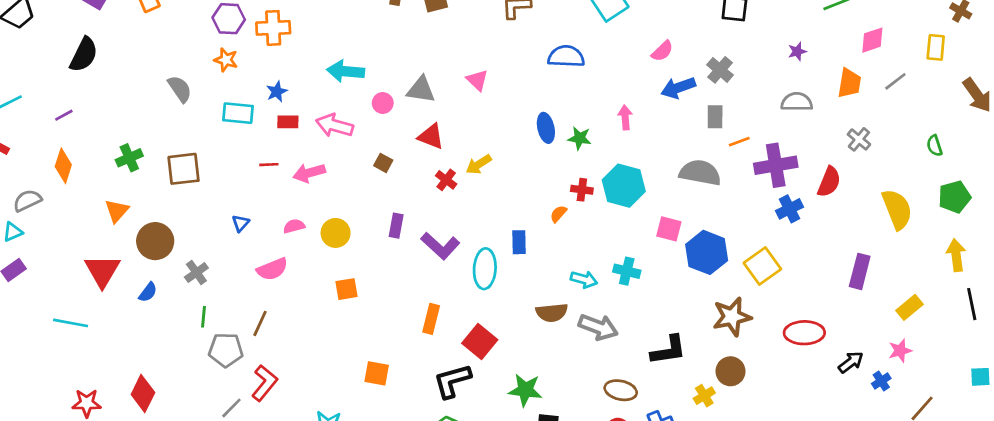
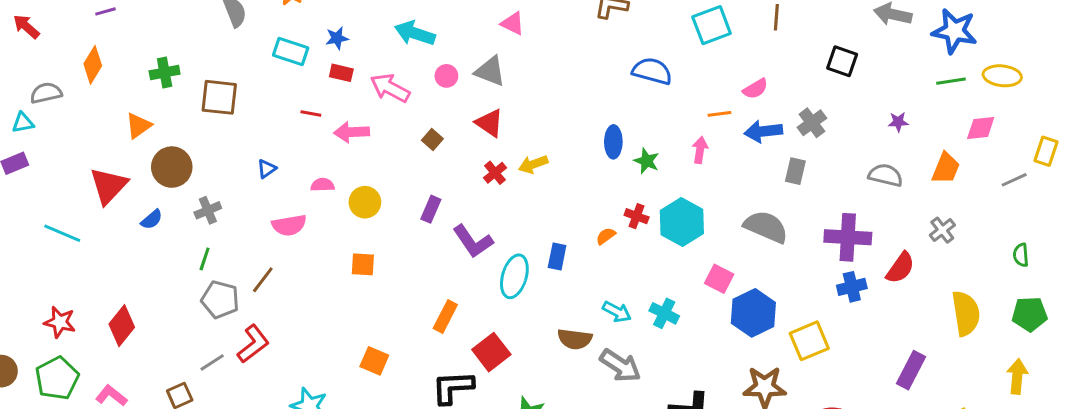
pink triangle: (477, 80) -> (513, 23), moved, turned -30
gray line: (895, 81) -> (1014, 180), moved
orange line: (739, 142) -> (719, 114), moved

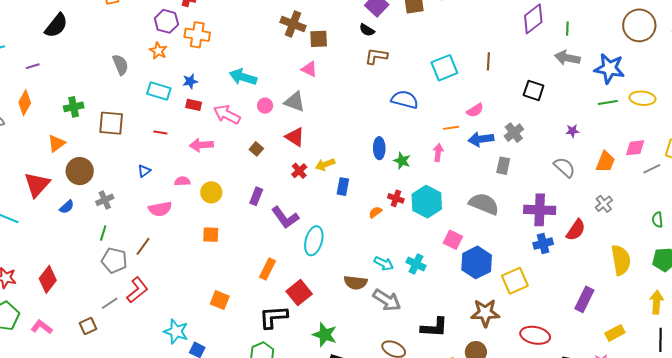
red line: (311, 114) -> (160, 132), moved
pink diamond: (981, 128) -> (635, 148), moved
gray semicircle: (885, 175) -> (564, 167), turned 30
blue rectangle: (557, 257) -> (343, 187), moved

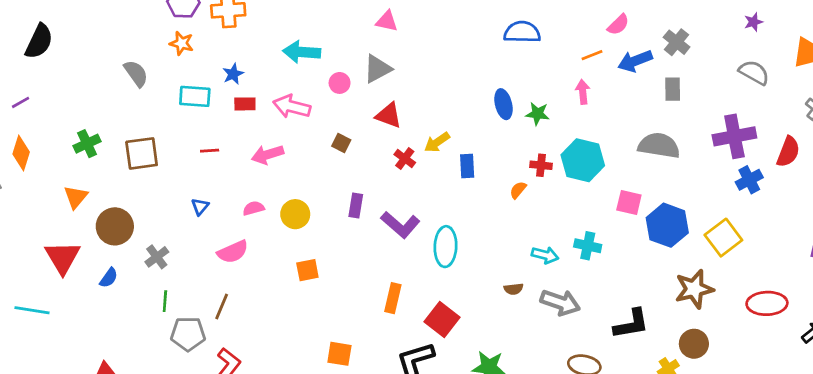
gray triangle: (295, 102) -> (377, 69), turned -35
brown semicircle: (356, 283) -> (514, 289), size x0.6

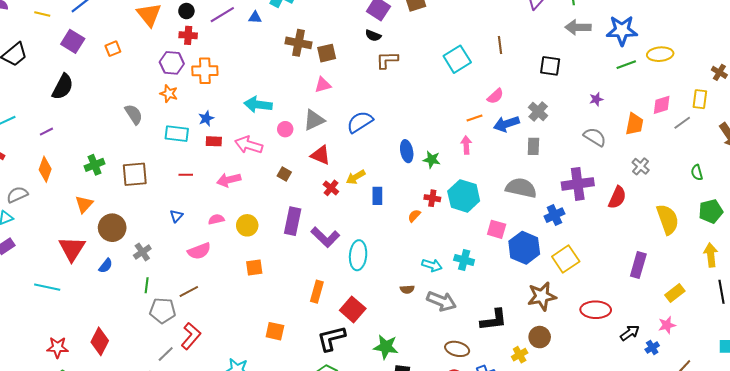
pink triangle: (387, 21) -> (323, 85), turned -30
blue semicircle: (522, 32) -> (360, 122), moved, turned -36
blue cross: (749, 180) -> (554, 215), moved
purple rectangle: (356, 205) -> (293, 221), size x1.5
brown line: (222, 306) -> (189, 291), turned 36

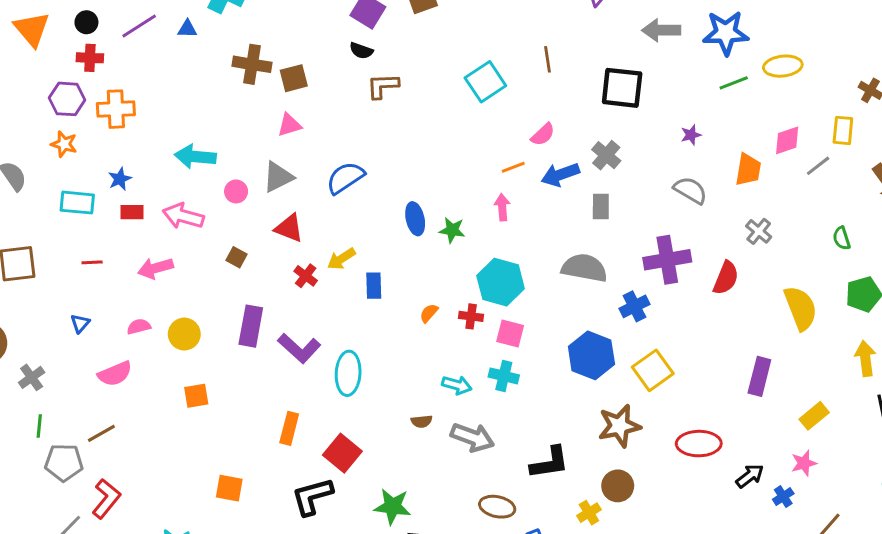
black square: (550, 66) -> (622, 88), size x1.4
red cross: (432, 198) -> (471, 316), moved
pink square: (497, 229) -> (510, 334), moved

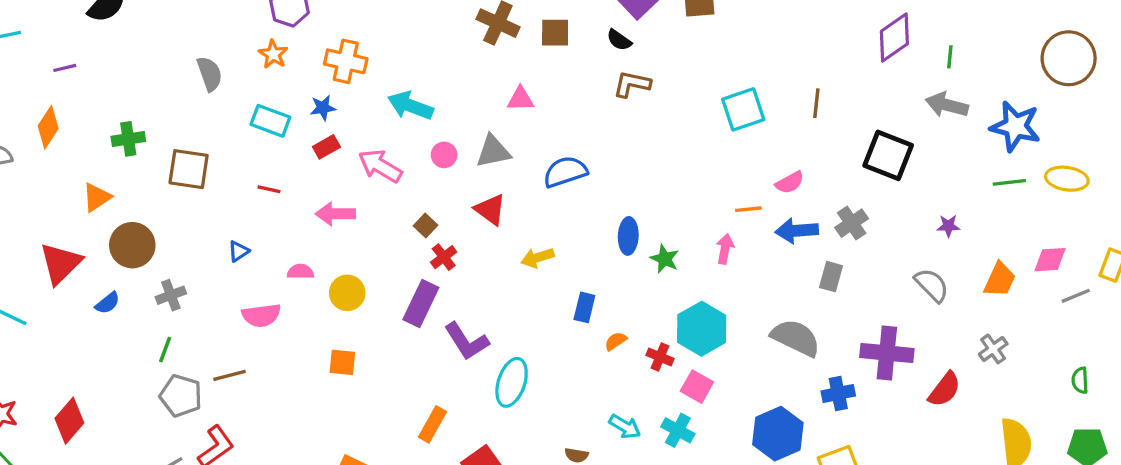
brown square: (294, 78) -> (555, 33), moved
orange cross: (116, 109) -> (346, 61), moved
red rectangle: (132, 212) -> (326, 147), turned -45
red cross: (306, 276) -> (444, 257), moved
blue rectangle: (374, 286) -> (584, 307), moved

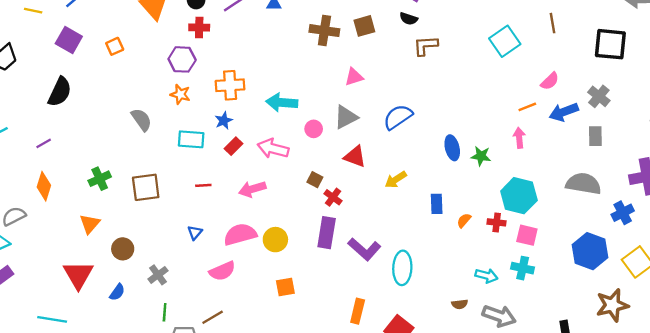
brown circle: (132, 245) -> (123, 249), size x0.7
pink semicircle: (300, 272) -> (240, 234), size x1.8

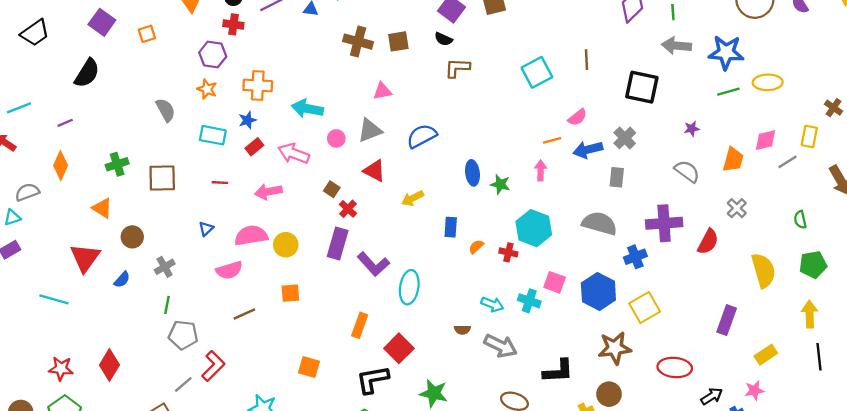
orange triangle: (90, 224) -> (102, 208), turned -45
pink square: (527, 235) -> (555, 282), moved
brown line: (213, 317) -> (244, 314), moved

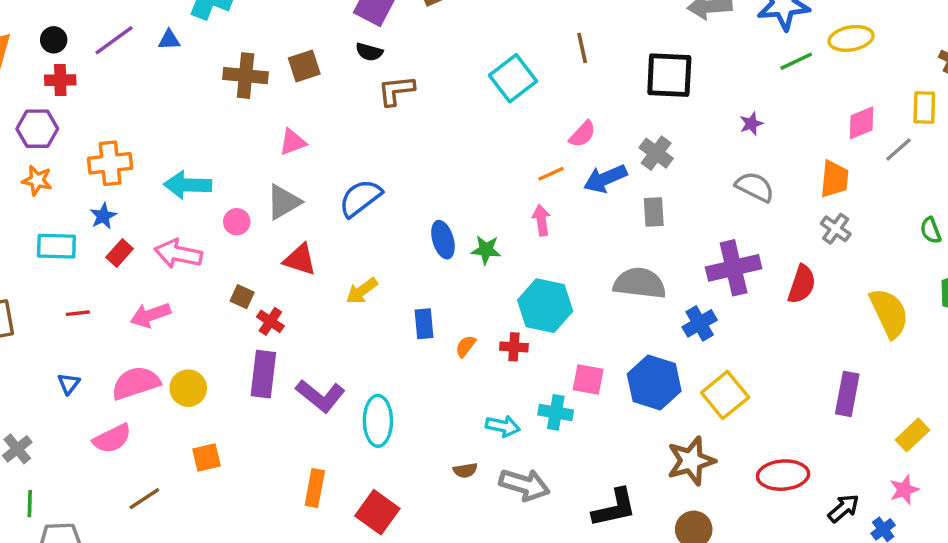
orange trapezoid: (733, 160) -> (834, 179), moved

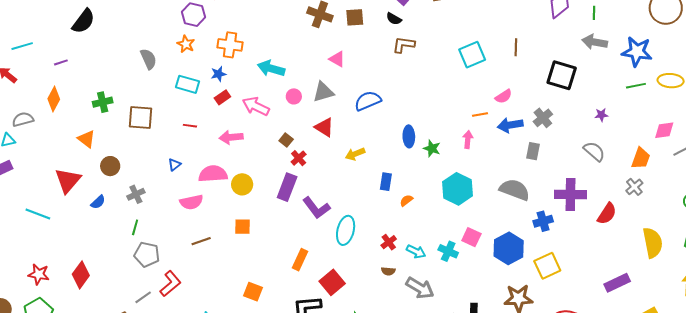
pink triangle: (293, 142) -> (337, 59), turned 36
red cross: (514, 347) -> (389, 242), moved, turned 35
purple rectangle: (847, 394) -> (617, 283), turned 40

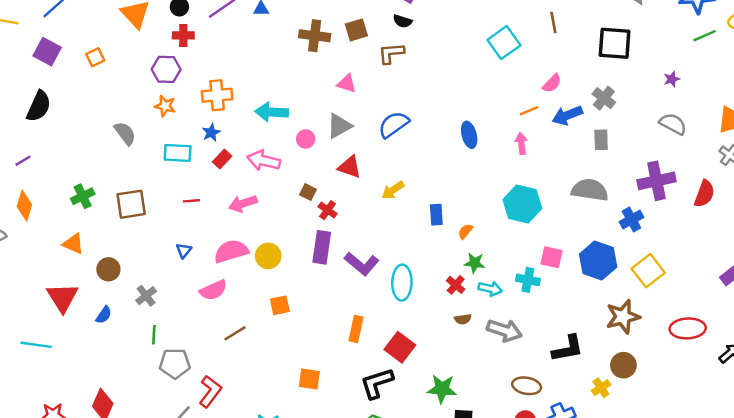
brown L-shape: (404, 45) -> (391, 53), moved
blue ellipse: (409, 136) -> (469, 135), moved
green star: (432, 148) -> (475, 263), moved

